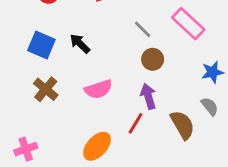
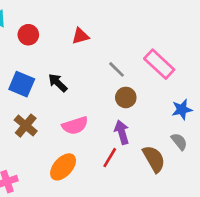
orange ellipse: (97, 146) -> (63, 167), moved

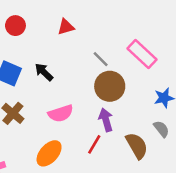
brown circle: (126, 97) -> (110, 86), size x1.5

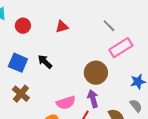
pink rectangle: (142, 54) -> (121, 48), turned -75
gray line: (101, 59) -> (109, 26), moved
pink semicircle: (61, 113) -> (66, 103), moved

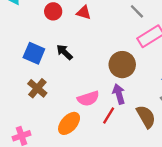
red circle: (23, 26) -> (53, 11), moved
red triangle: (62, 27) -> (84, 13), turned 32

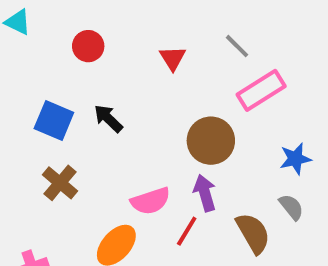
red triangle: (84, 13) -> (173, 58), moved, turned 42

